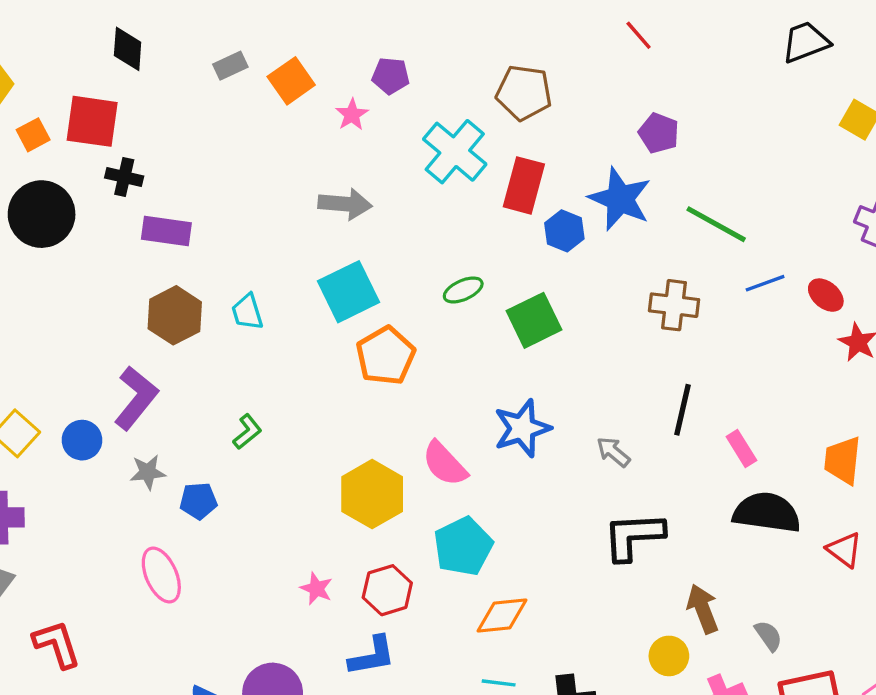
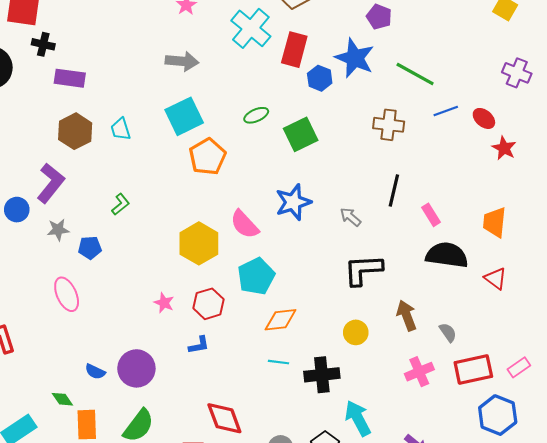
blue L-shape: (372, 656) -> (199, 345), size x0.7
yellow circle: (669, 656) -> (356, 332), moved

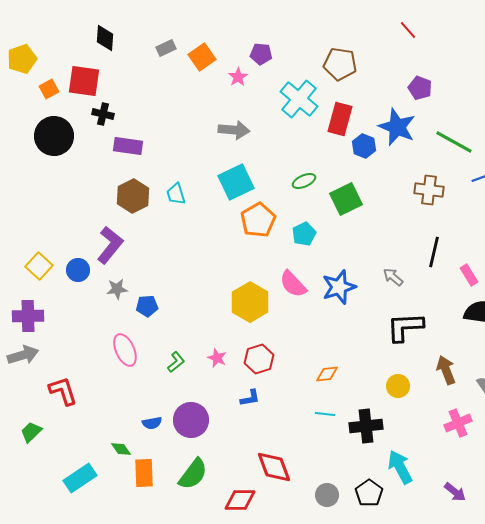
blue star: (293, 202) -> (339, 287), moved
green L-shape: (121, 204) -> (176, 362), moved
cyan pentagon: (256, 276) -> (304, 234), moved, size x0.7
orange diamond: (281, 320) -> (327, 374), size x0.7
blue semicircle: (95, 372) -> (152, 423), turned -36

